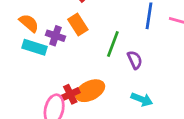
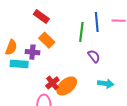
orange semicircle: (29, 23) -> (11, 47), turned 84
green line: (113, 44) -> (81, 32), moved
red cross: (70, 94) -> (52, 83), moved

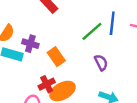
green line: (81, 32) -> (92, 31), turned 30
orange rectangle: (47, 40) -> (56, 57), moved

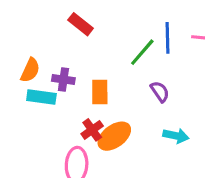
orange rectangle: (56, 57) -> (100, 92), turned 42

